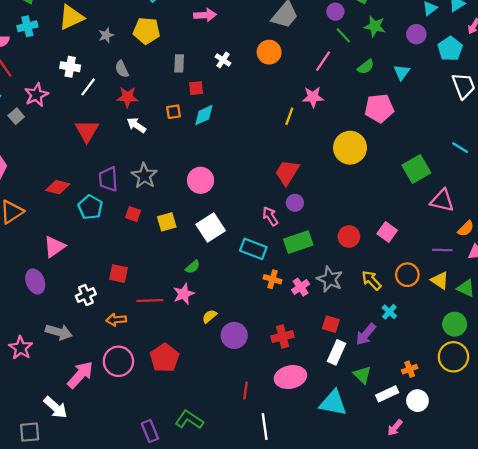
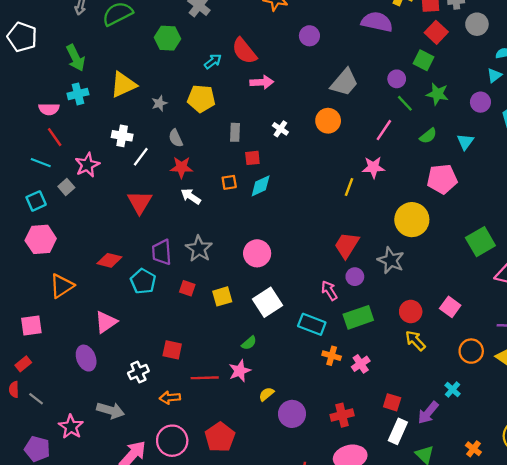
gray star: (330, 279) -> (391, 260), moved
yellow arrow: (371, 280) -> (415, 341), moved
orange cross: (410, 369) -> (473, 449), turned -32

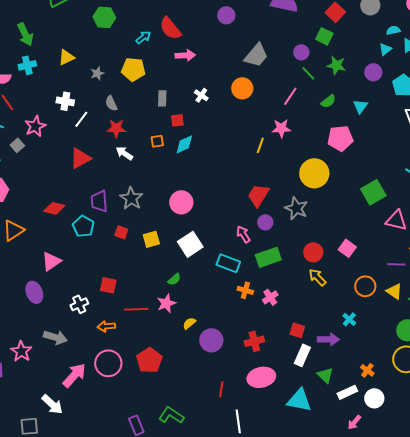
yellow triangle: (123, 85) -> (66, 57), size x0.7
red triangle: (140, 202) -> (80, 158), turned 30
purple arrow: (428, 413) -> (328, 339), turned -130

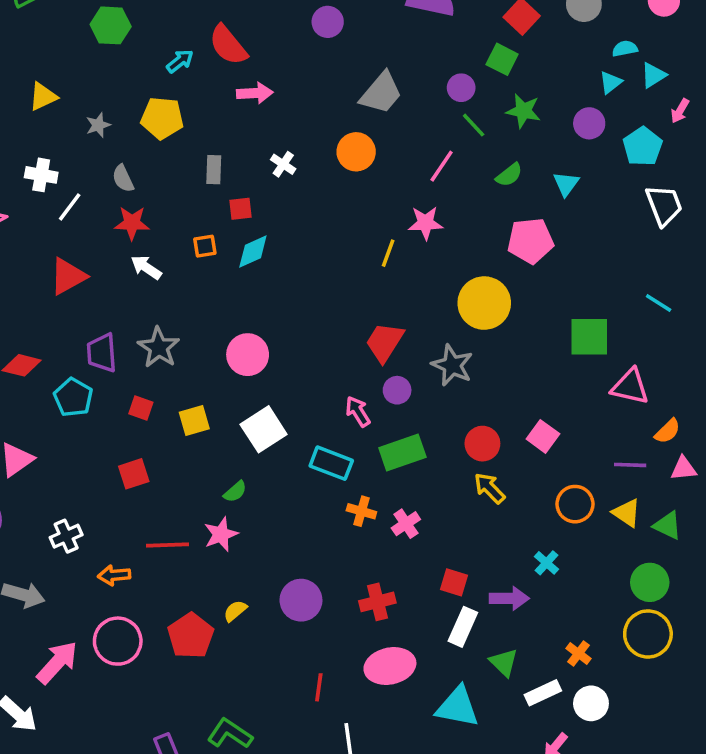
green square: (373, 192) -> (589, 337), turned 30
red square: (108, 285) -> (134, 474), moved, turned -30
yellow semicircle: (189, 323) -> (235, 611), moved

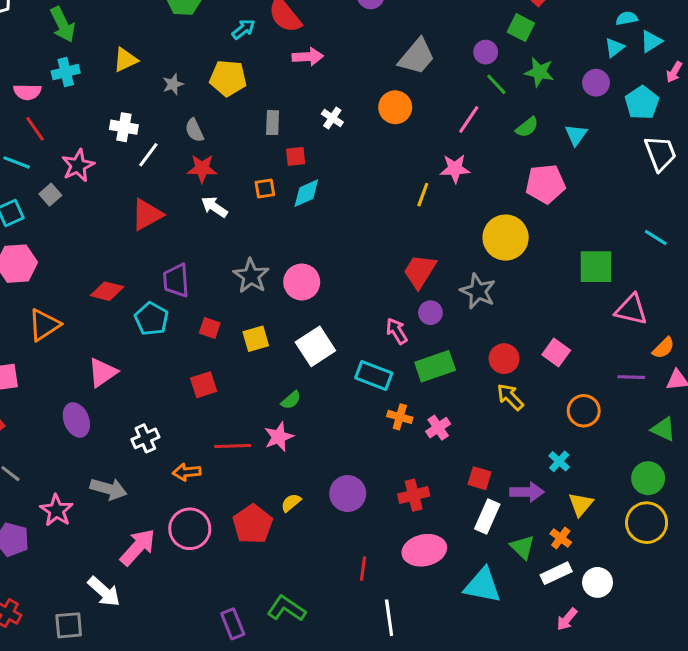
gray star: (159, 347) -> (251, 276), moved
yellow triangle: (627, 513) -> (581, 504), moved, turned 36
orange cross: (579, 654) -> (561, 538), moved

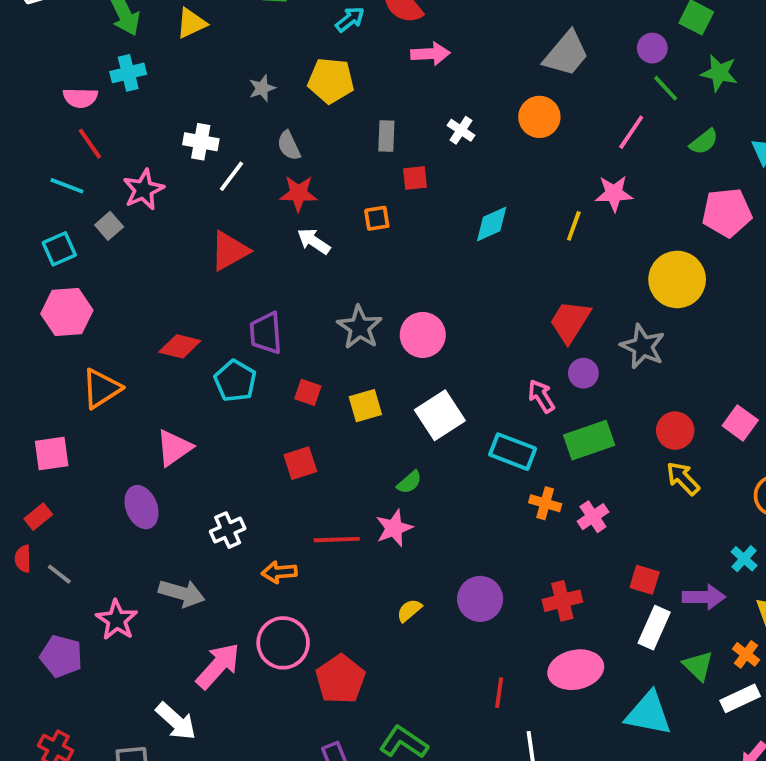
yellow triangle: (125, 60) -> (191, 23), moved
cyan diamond: (306, 193) -> (492, 224), moved
red pentagon: (253, 524) -> (340, 679), moved

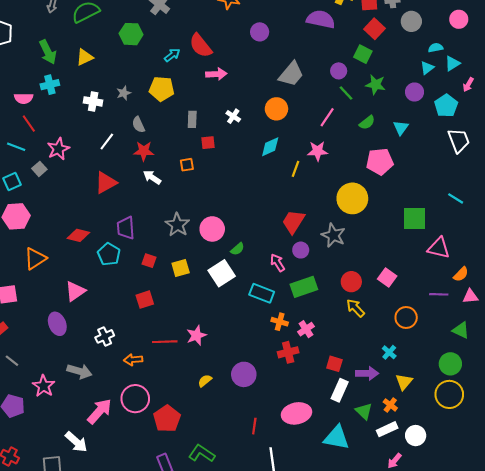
white cross: (201, 142) -> (93, 101), moved
cyan diamond: (492, 224) -> (270, 147), moved
green semicircle: (409, 482) -> (237, 249), moved
red cross: (562, 601) -> (288, 352), moved

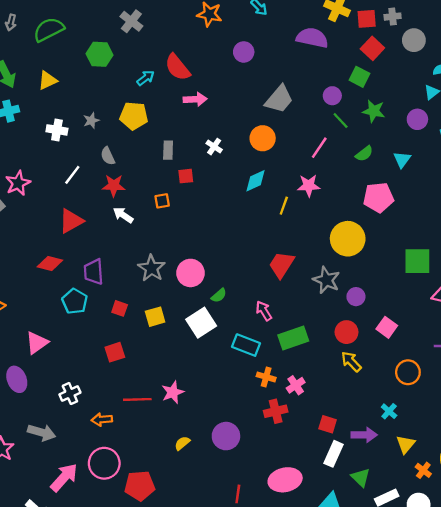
red diamond: (78, 235) -> (50, 264), moved
purple circle: (301, 250) -> (356, 297), moved
orange cross: (390, 405) -> (423, 470), moved
red pentagon: (167, 419) -> (140, 486), turned 30

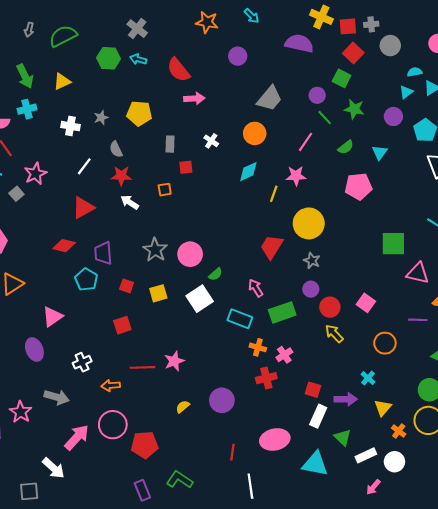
cyan arrow: (146, 78) -> (138, 59), moved, turned -126
yellow circle: (348, 239) -> (309, 223), moved
gray star: (326, 280) -> (312, 261), size x0.7
purple circle: (356, 297) -> (311, 289), moved

